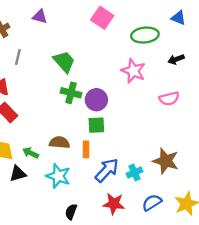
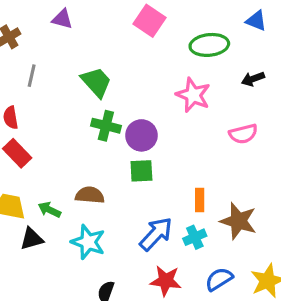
orange rectangle: (86, 149) -> (200, 200), moved

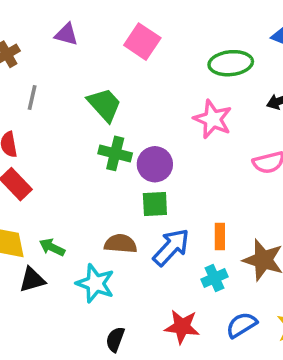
pink square: (150, 21) -> (142, 42), moved
brown semicircle: (90, 195) -> (121, 244), moved
blue arrow: (156, 234) -> (171, 247), moved

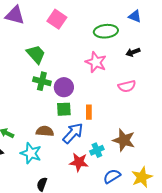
purple triangle: (66, 34) -> (15, 15), size x1.5
orange rectangle: (220, 236) -> (89, 112), moved
red star: (182, 327) -> (79, 162), moved

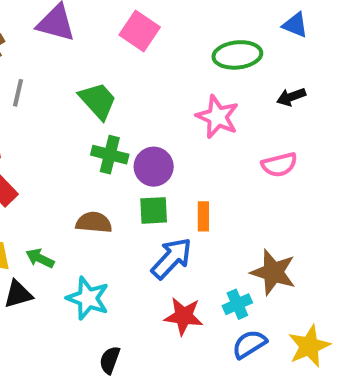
brown semicircle: (45, 131) -> (94, 222), moved
cyan cross: (97, 150) -> (237, 304), moved

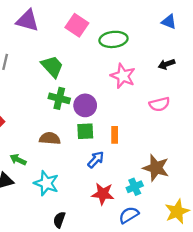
green ellipse: (237, 55) -> (113, 39), moved
blue arrow: (172, 258) -> (96, 160), size x0.7
blue semicircle: (249, 344) -> (129, 215), moved

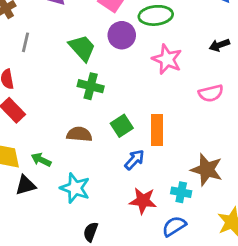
purple circle: (85, 105) -> (122, 35), moved
green square: (85, 131) -> (122, 126), turned -30
orange rectangle: (115, 135) -> (157, 130), size x1.5
cyan cross: (135, 187) -> (181, 192), turned 35

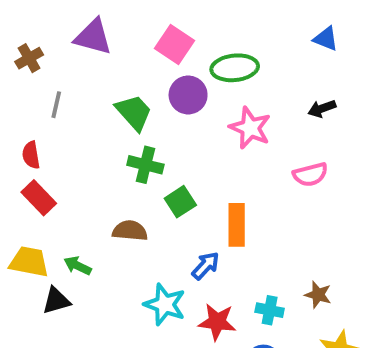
green square: (122, 126) -> (180, 202), moved
brown star: (207, 170) -> (318, 295), moved, size x0.6
cyan star: (75, 188) -> (165, 304), moved

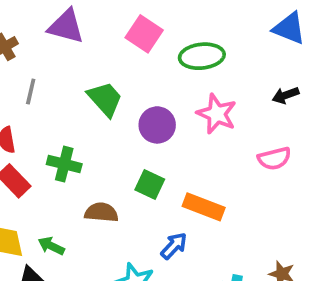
blue triangle: (326, 39) -> (289, 28), size x1.4
purple circle: (188, 95) -> (157, 125), moved
green cross: (145, 165) -> (64, 164), moved
green square: (180, 202) -> (150, 185), turned -32
orange rectangle: (237, 225) -> (204, 207), turned -69

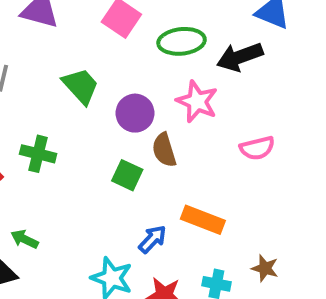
black arrow: (285, 95) -> (240, 57), moved, size x1.6
orange rectangle: (204, 207) -> (203, 220), moved
brown semicircle: (101, 212) -> (164, 150), moved, turned -112

